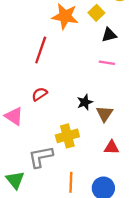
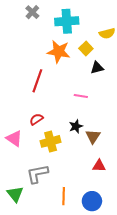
pink line: (107, 63) -> (81, 96), moved
yellow cross: (67, 136) -> (51, 141), moved

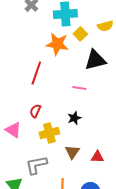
yellow square: (86, 49) -> (80, 34), moved
black triangle: (97, 68) -> (95, 60), size x1.6
red semicircle: (36, 119) -> (35, 111), turned -32
brown triangle: (93, 136) -> (72, 152), moved

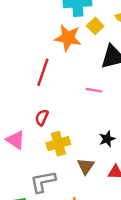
black star: (74, 118) -> (107, 139), moved

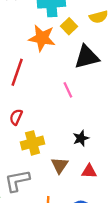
pink line: (94, 90) -> (68, 90), turned 56

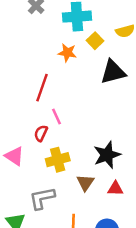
orange star: (42, 38) -> (67, 53), size x0.7
pink line: (68, 90) -> (56, 116), moved
black star: (81, 138) -> (107, 155), size x1.6

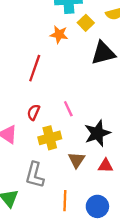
pink line: (56, 116) -> (68, 109), moved
gray L-shape: (42, 198) -> (35, 175), turned -64

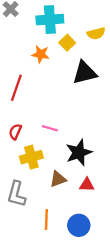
pink line: (68, 109) -> (50, 128), turned -49
brown triangle: (76, 160) -> (58, 179), turned 36

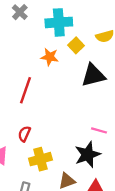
pink line: (50, 128) -> (99, 130), moved

